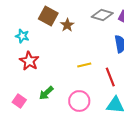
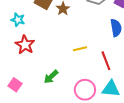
green arrow: (46, 93) -> (51, 77), moved
pink circle: (79, 101) -> (85, 90), moved

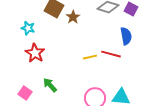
red line: (106, 61) -> (111, 54), moved, turned -54
green arrow: (51, 77) -> (50, 85), moved, turned 91

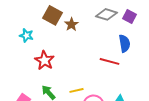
red star: (35, 53) -> (44, 60), moved
yellow line: (90, 57) -> (76, 90), moved

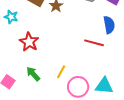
yellow line: (76, 90) -> (61, 72), turned -48

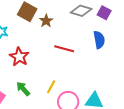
red line: (94, 43) -> (64, 49), moved

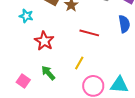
yellow line: (51, 87) -> (79, 63), moved

